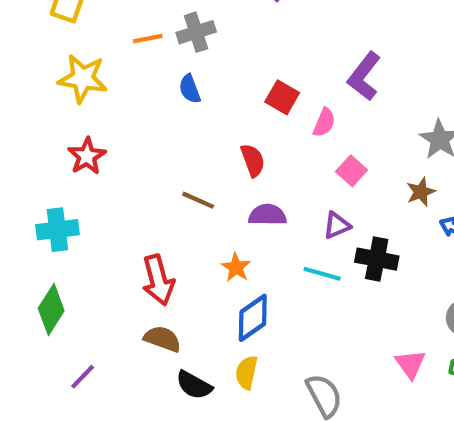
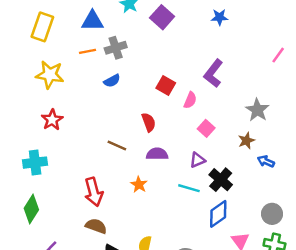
blue semicircle: (190, 89) -> (112, 81), turned -98
black cross: (377, 259) -> (221, 180), turned 30
blue diamond: (253, 318) -> (218, 214), moved

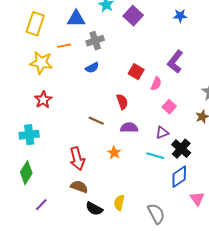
orange line: (88, 51) -> (64, 46), moved

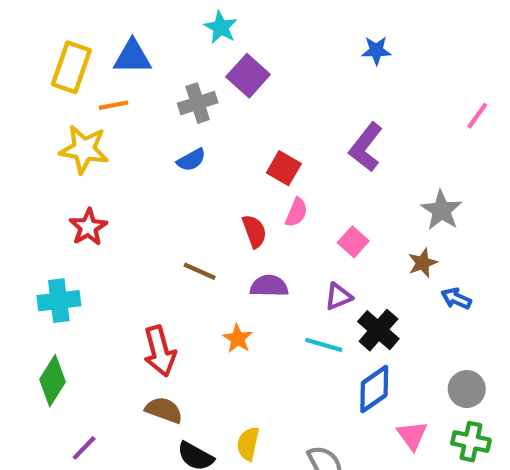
purple square: (133, 16) -> (248, 76), moved
blue triangle: (76, 19) -> (132, 57), moved
orange line: (64, 46) -> (113, 105), moved
pink semicircle: (156, 84) -> (296, 212), moved

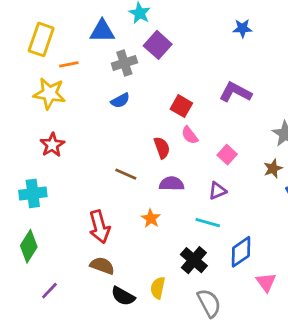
blue triangle: (132, 57) -> (102, 31), moved
purple L-shape: (366, 147) -> (235, 92), turned 80
pink semicircle: (296, 212) -> (190, 135), turned 120
black cross: (378, 330) -> (194, 260), moved

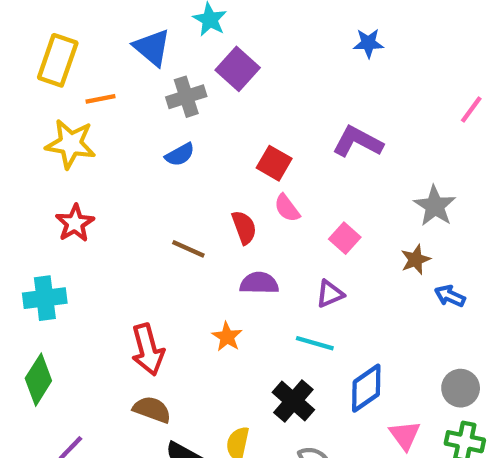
blue triangle: (102, 31) -> (152, 47), turned 40
brown line: (126, 174) -> (188, 249), moved

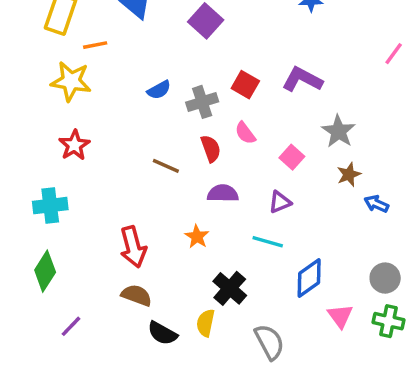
gray cross: (186, 97) -> (202, 102), moved
red square: (274, 163) -> (245, 85), moved
gray star: (435, 206) -> (338, 131), moved
black cross: (293, 401) -> (230, 288), moved

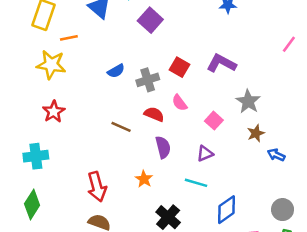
red semicircle: (211, 149) -> (154, 114), turned -48
purple semicircle: (223, 193) -> (163, 147), turned 75

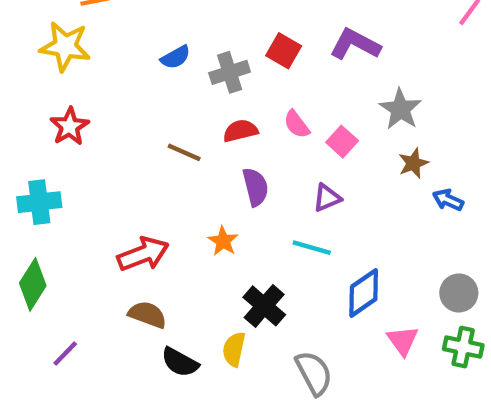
pink semicircle: (180, 103) -> (297, 124), moved
red semicircle: (154, 114) -> (240, 131), turned -36
red arrow: (97, 187) -> (143, 254), turned -96

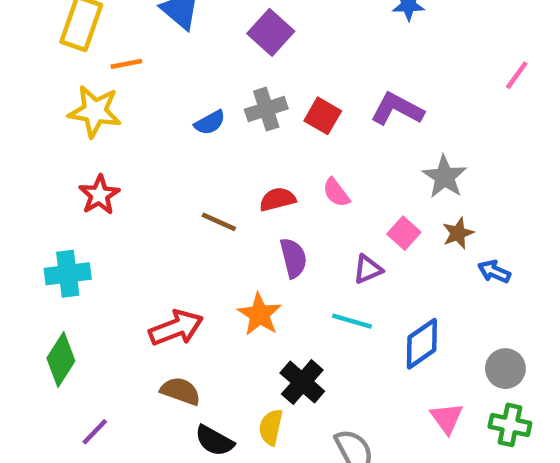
gray cross: (230, 72) -> (266, 109), moved
pink square: (342, 142) -> (404, 233), moved
orange star: (223, 241) -> (259, 314), size x1.4
blue diamond: (364, 293) -> (422, 344), moved

